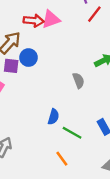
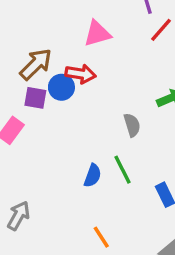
red arrow: (34, 21) -> (81, 74), moved
green line: (72, 133) -> (122, 170), moved, turned 30

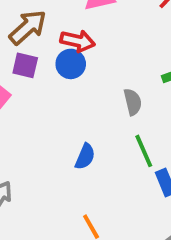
blue circle: (61, 87) -> (71, 64), moved
green line: (122, 170) -> (144, 151), moved

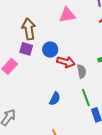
brown arrow: (28, 27) -> (29, 29), turned -60
red arrow: (78, 41) -> (66, 62), moved

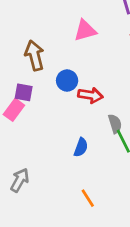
purple square: (26, 49) -> (24, 92), moved
gray semicircle: (82, 71) -> (115, 124), moved

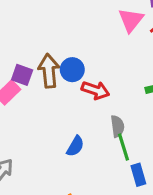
pink triangle: (85, 30) -> (131, 20), moved, turned -45
brown arrow: (34, 55) -> (49, 71), moved

